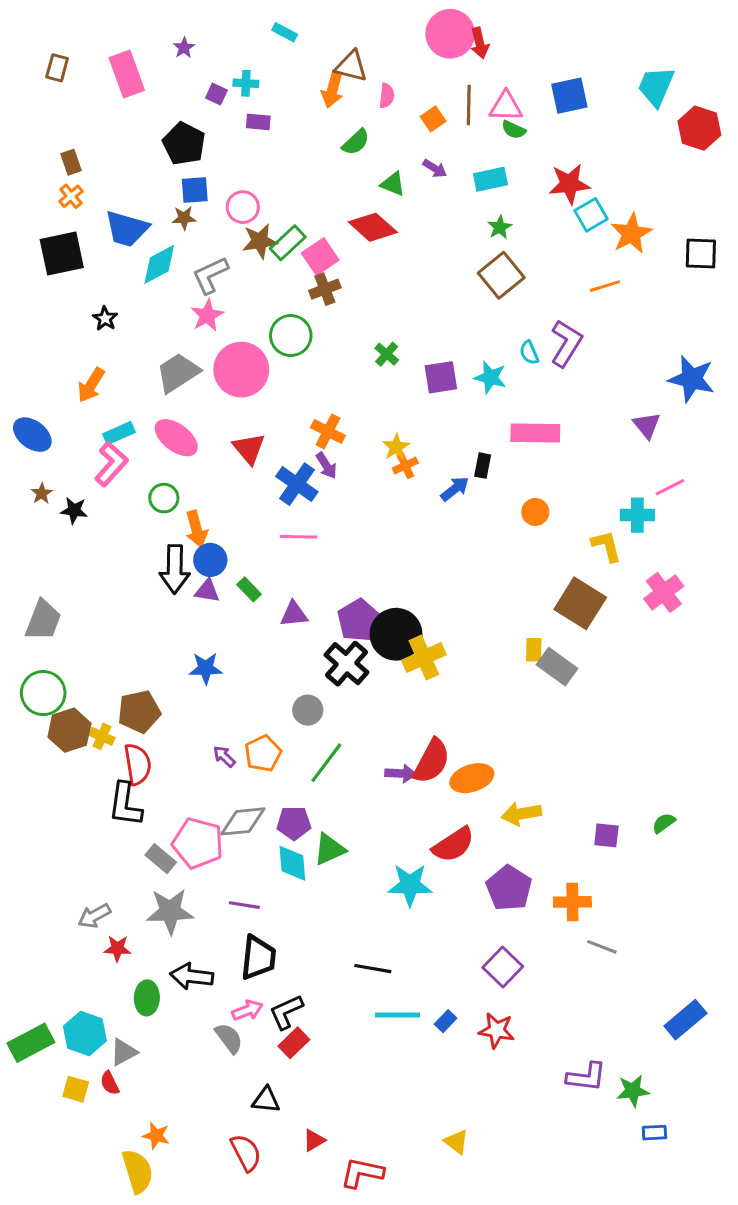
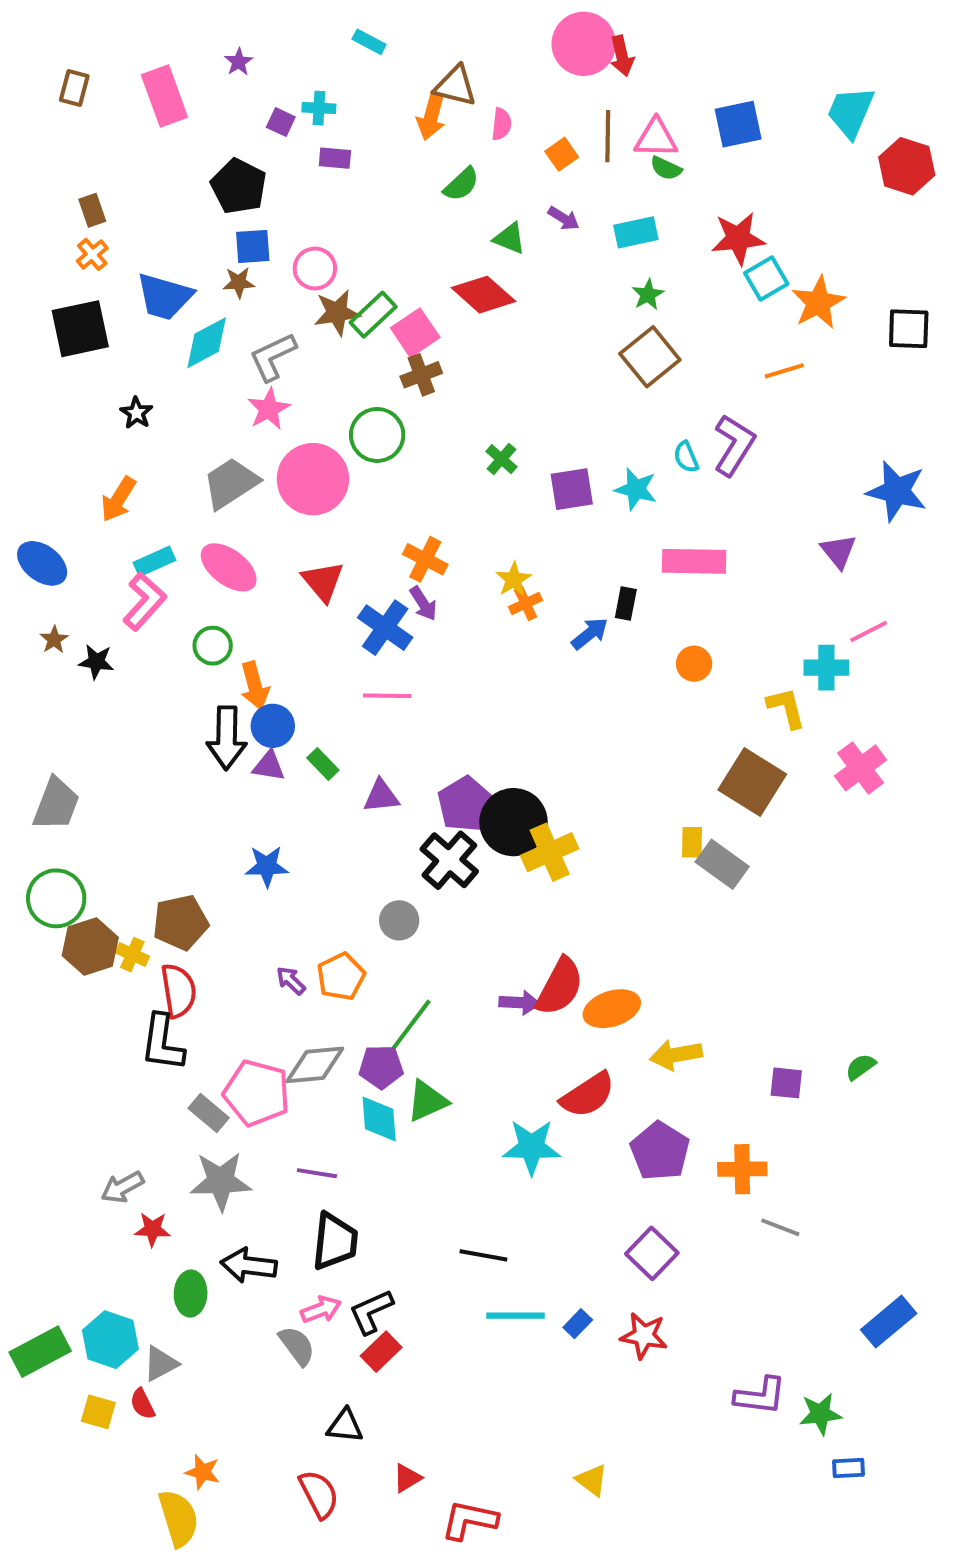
green line: (326, 763) -> (411, 1025), moved

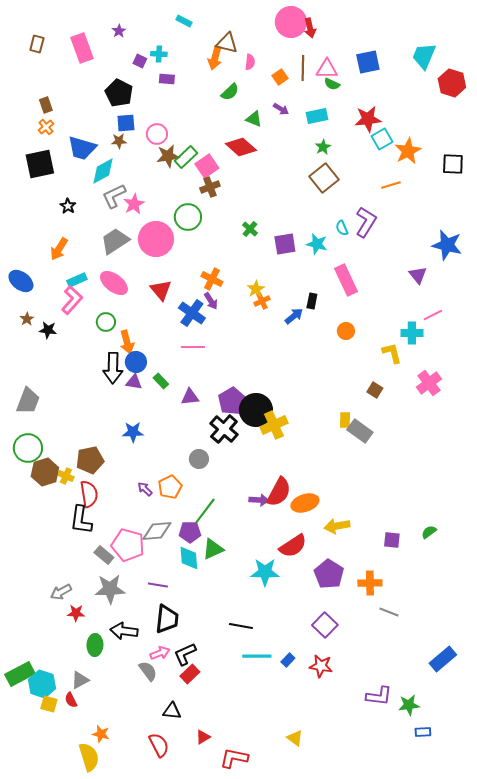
gray L-shape: (273, 357) -> (114, 196), moved
pink rectangle: (694, 561) -> (346, 280), turned 64
brown square: (752, 782) -> (375, 390), size x0.5
cyan hexagon: (110, 1340) -> (42, 684), moved

